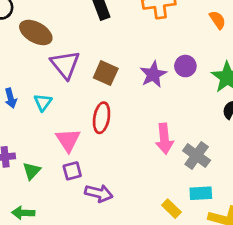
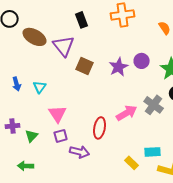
purple triangle: (65, 65) -> (64, 46), moved
red ellipse: (102, 118) -> (100, 128), moved
pink arrow: (164, 139) -> (127, 113), turned -115
gray cross: (197, 155) -> (154, 105), moved

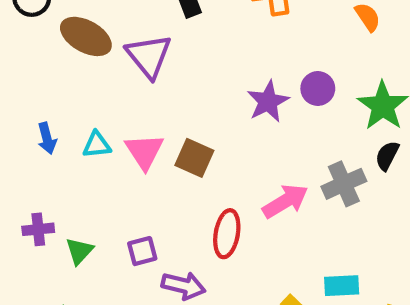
brown square: (85, 66) -> (194, 158), moved
cyan triangle: (40, 87) -> (97, 145), turned 48
gray cross: (154, 105) -> (344, 184), turned 30
pink triangle: (58, 114) -> (144, 151), moved

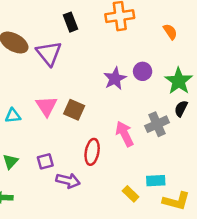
cyan triangle: (97, 145) -> (13, 116), moved
pink arrow: (285, 201) -> (125, 134), turned -85

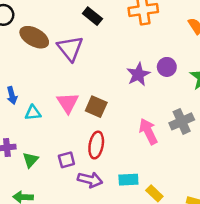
black rectangle: (70, 22) -> (92, 16), turned -30
red ellipse: (92, 152) -> (96, 145), moved
cyan rectangle: (156, 181) -> (128, 180), moved

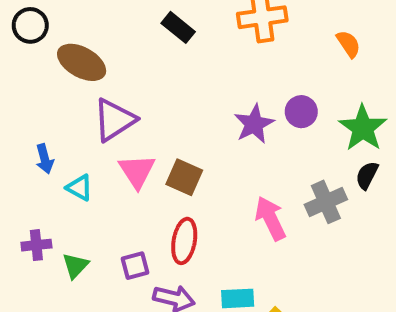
purple triangle: (70, 48) -> (114, 120), moved, turned 36
cyan triangle: (33, 113) -> (80, 188), turned 35

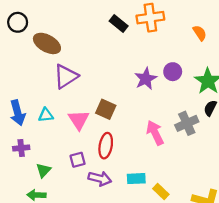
black rectangle: (178, 27) -> (119, 23), moved
blue arrow: (45, 159) -> (18, 113), moved, size x1.5
pink triangle: (137, 171) -> (79, 120), moved
cyan triangle: (80, 188) -> (46, 115), turned -35
green triangle: (75, 266) -> (43, 170), moved

